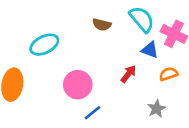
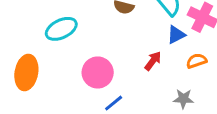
blue triangle: (150, 50) -> (176, 35), turned -48
gray star: (156, 109) -> (183, 99), turned 30

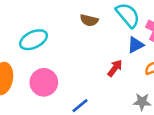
pink circle: (98, 72) -> (44, 82), moved

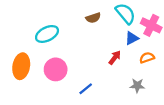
brown semicircle: (89, 20) -> (93, 18), turned -32

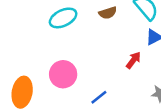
cyan ellipse: (47, 34) -> (63, 18), moved
orange ellipse: (21, 66) -> (22, 92), moved

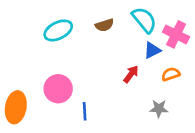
blue line: (99, 97) -> (85, 111), moved, turned -54

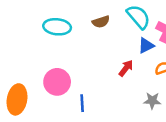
cyan ellipse: (58, 30) -> (57, 27), turned 32

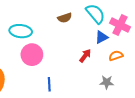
cyan ellipse: (57, 27) -> (21, 31), moved
pink circle: (57, 82) -> (32, 55), moved

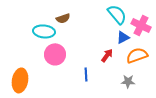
brown semicircle: (65, 18) -> (63, 18), moved
orange semicircle: (116, 56) -> (137, 55), size x1.5
blue line: (49, 84) -> (86, 74), moved

